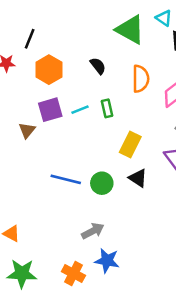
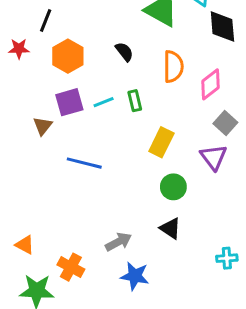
black triangle: (138, 178) -> (170, 228), moved
blue line: (66, 179) -> (84, 163), moved
green circle: (102, 183) -> (173, 187), moved
orange cross: (73, 274) -> (71, 267), moved

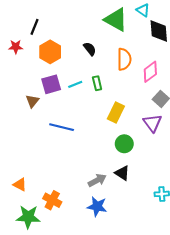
gray arrow: (118, 242) -> (97, 180), moved

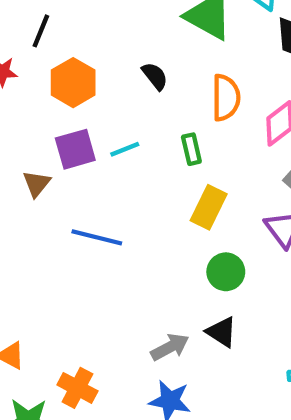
green rectangle: (97, 83) -> (191, 149), moved

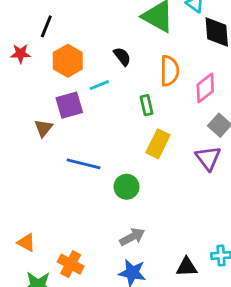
cyan line: (125, 149) -> (99, 85), moved
green circle: (226, 272) -> (127, 187), moved
black triangle: (222, 332) -> (187, 267), moved, turned -35

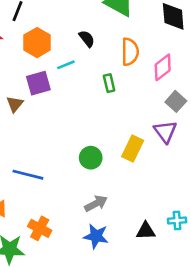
yellow rectangle: (158, 144) -> (133, 149), moved
blue line: (84, 164) -> (28, 175), moved

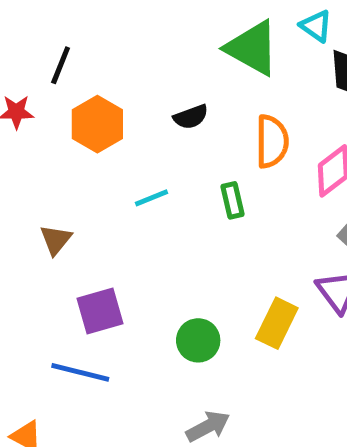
black semicircle: (87, 39) -> (191, 117), turned 108
cyan line: (66, 65) -> (151, 198), moved
purple square: (38, 83) -> (100, 311), moved

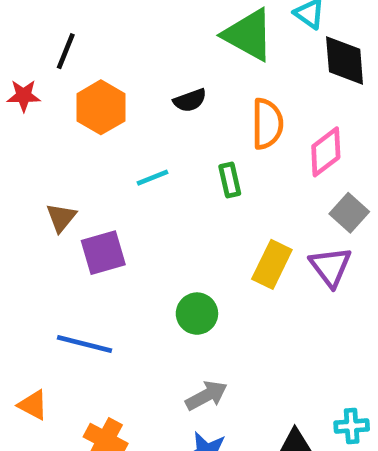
purple square: (100, 311) -> (103, 253), moved
yellow rectangle: (277, 323) -> (272, 264), moved

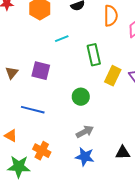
green rectangle: (230, 180) -> (94, 55), moved, size x1.5
brown triangle: (61, 217) -> (12, 73), moved
purple square: (103, 253) -> (41, 71), turned 30

